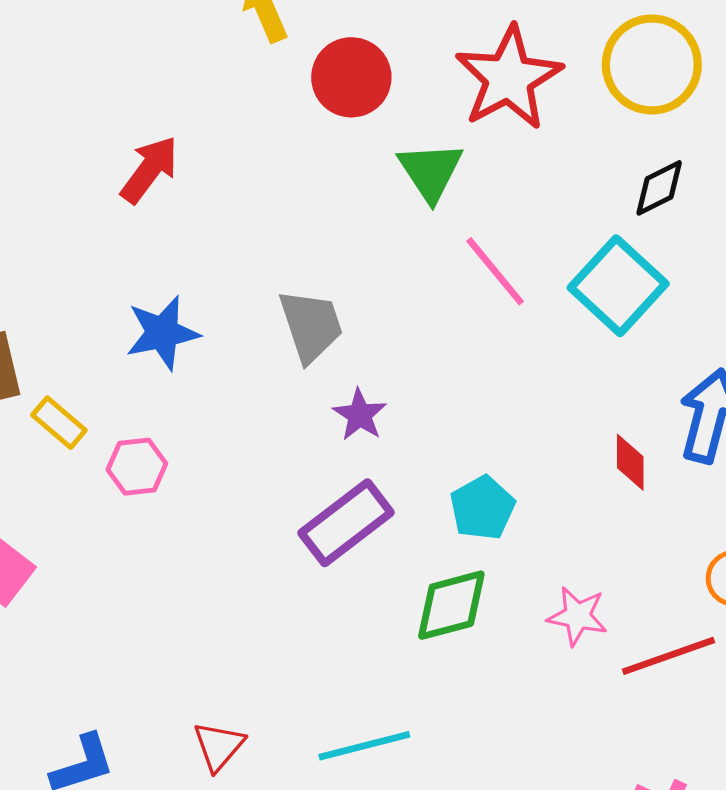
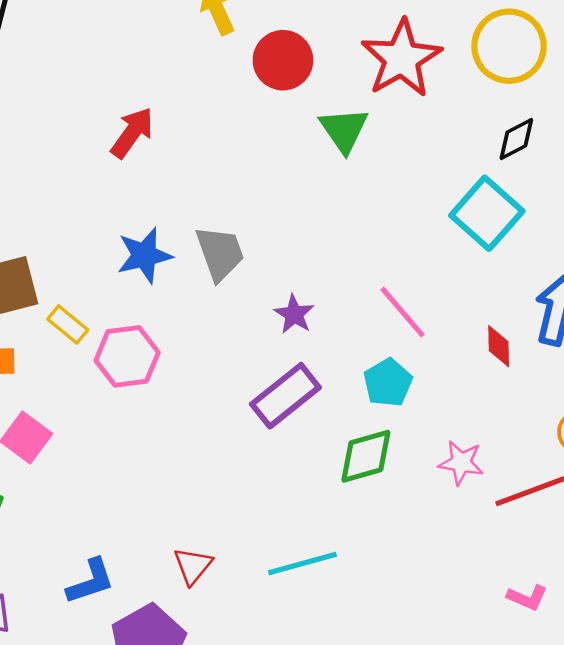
pink line: (495, 271) -> (403, 312), moved
gray trapezoid: (311, 326) -> (220, 253), moved
pink hexagon: (137, 467) -> (127, 356), size x1.4

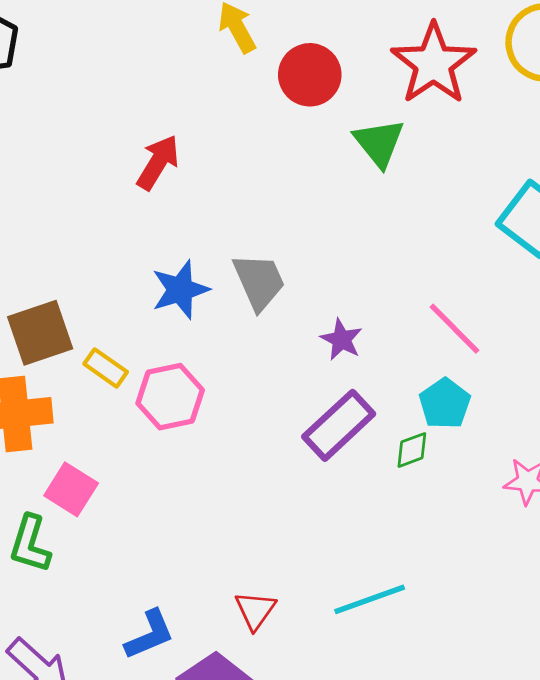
green diamond: (366, 456) -> (412, 450), moved, size x0.6

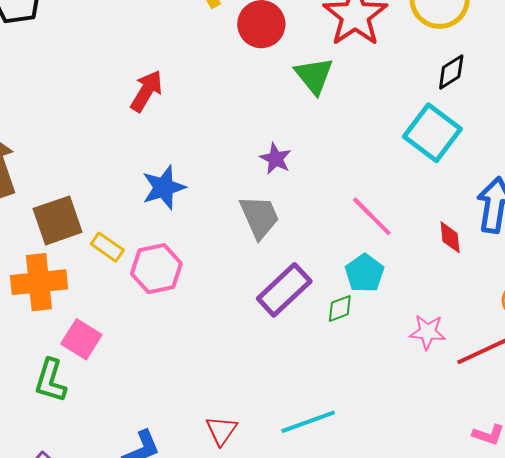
gray trapezoid: (259, 281) -> (259, 217), moved
purple star: (341, 339) -> (276, 159), moved

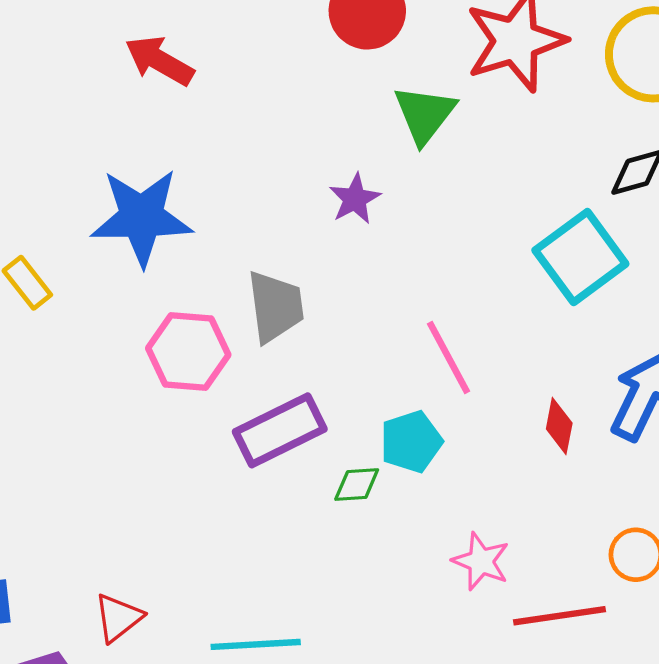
red arrow: (146, 91) -> (159, 61), turned -108
purple star: (276, 159) -> (355, 199), moved
blue star: (164, 187) -> (142, 217), size x1.4
pink hexagon: (156, 269) -> (188, 352), moved

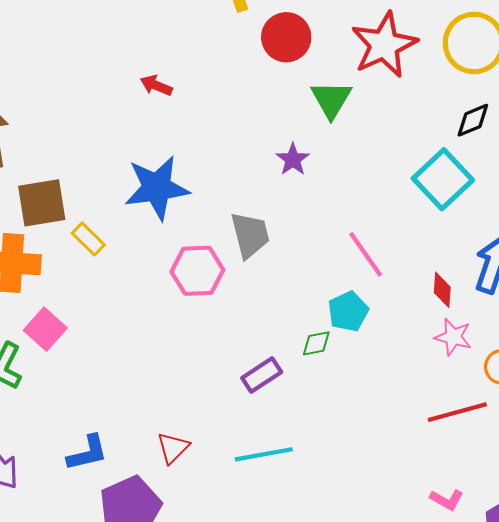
red arrow: (159, 61) -> (156, 85), size x0.7
purple rectangle: (280, 430) -> (262, 375), moved, size x0.7
pink star: (481, 561) -> (453, 337), moved

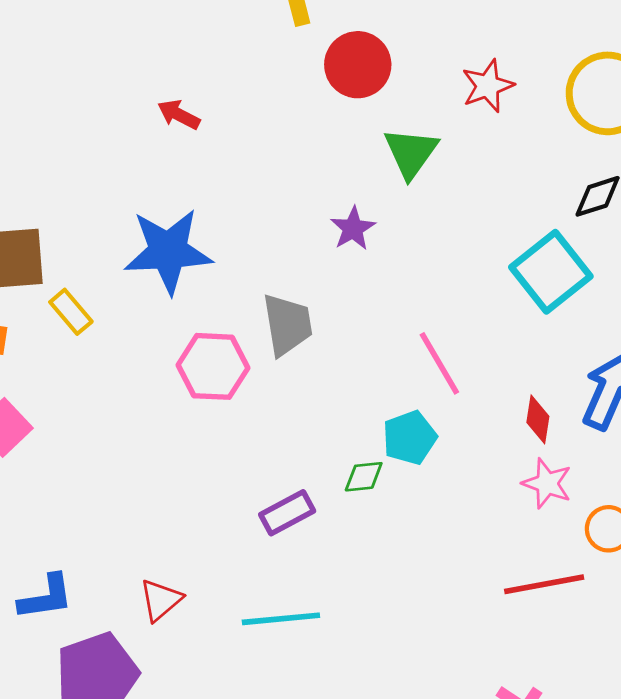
red star: (384, 45) -> (488, 86), size x0.6

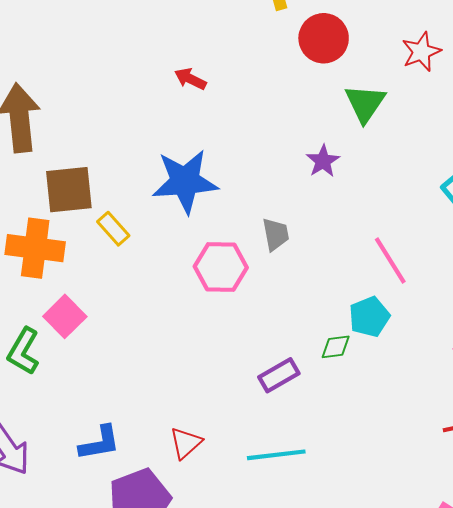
gray trapezoid: (287, 325) -> (276, 234), size x0.7

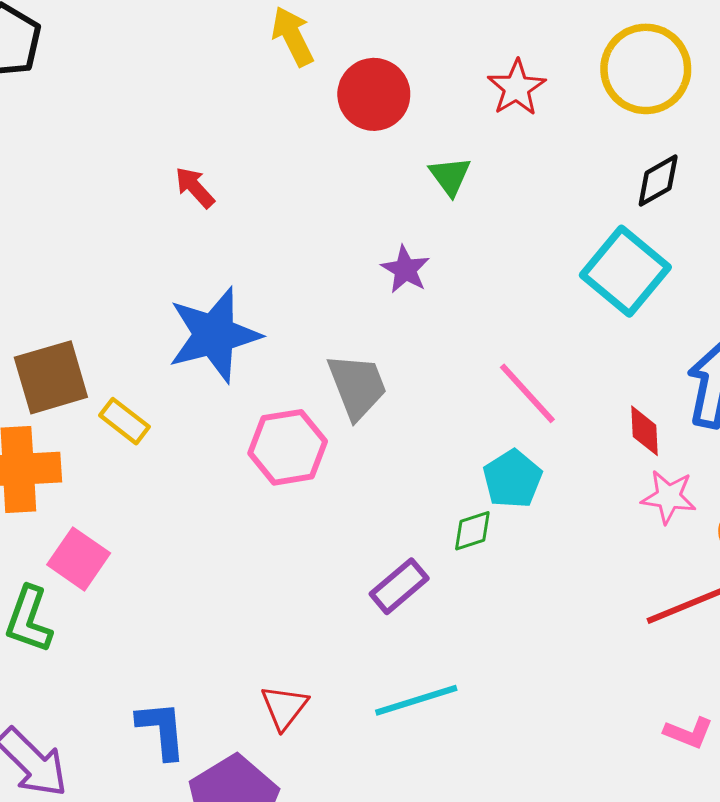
red arrow: (190, 79) -> (195, 187), turned 32
green triangle: (365, 103) -> (450, 176), size x0.7
gray trapezoid: (276, 234) -> (357, 386), size x1.4
blue L-shape: (100, 443) -> (162, 730), turned -75

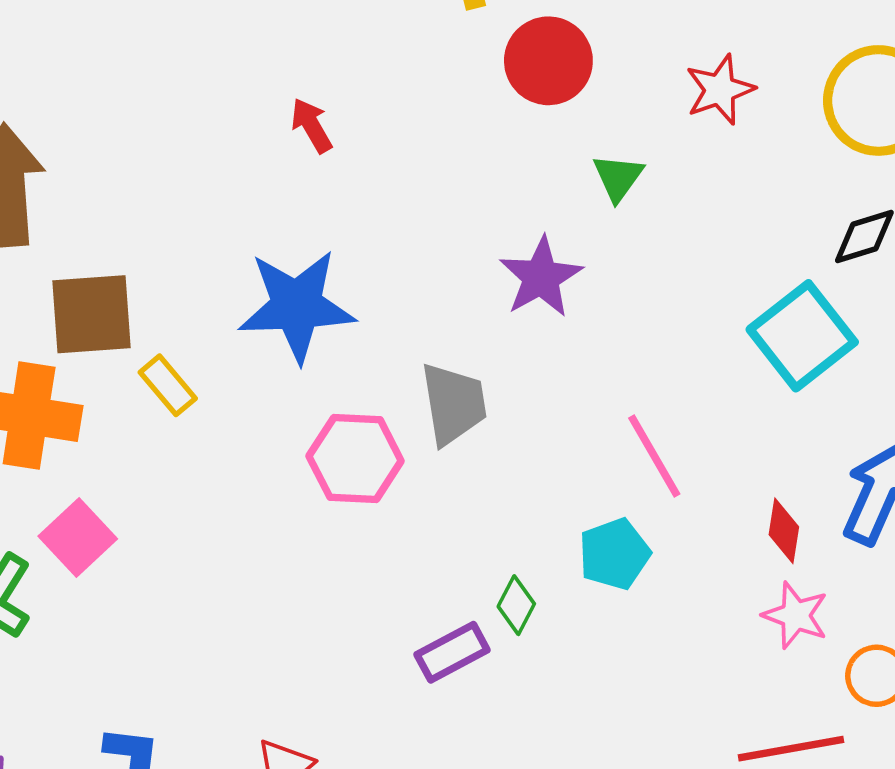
purple star: (405, 269) -> (541, 277), size x1.4
green diamond: (472, 531) -> (516, 605), moved, turned -57

